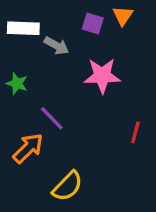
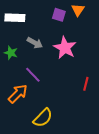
gray arrow: (56, 46) -> (35, 43), moved
pink star: (102, 76) -> (65, 48), turned 30

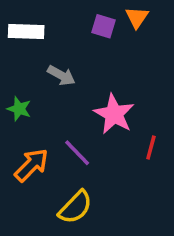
pink star: (65, 48) -> (114, 114), moved
green star: (11, 53) -> (19, 109), moved
purple line: (33, 75) -> (77, 153), moved

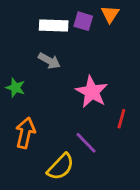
white rectangle: (26, 31) -> (54, 25), moved
purple line: (77, 153) -> (86, 143), moved
orange arrow: (31, 165) -> (25, 133), turned -32

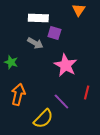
purple square: (83, 21) -> (54, 33), moved
red line: (121, 119) -> (87, 92), moved

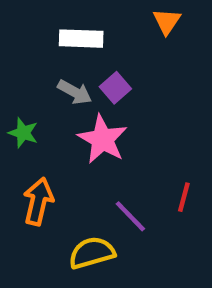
purple square: (54, 33) -> (115, 88), moved, turned 32
pink star: (65, 65) -> (103, 139), moved
yellow semicircle: (43, 119) -> (92, 253), turned -150

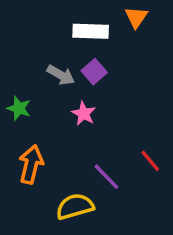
white rectangle: (81, 39) -> (91, 31), moved
pink star: (103, 139) -> (84, 114), size x0.6
red line: (184, 197) -> (150, 161), turned -55

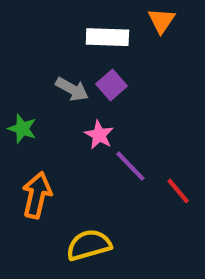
purple line: (106, 177) -> (130, 166), moved

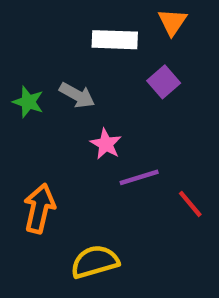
purple square: (112, 85) -> (164, 82), moved
green star: (22, 129) -> (28, 102), moved
purple line: (130, 166) -> (139, 177), turned -63

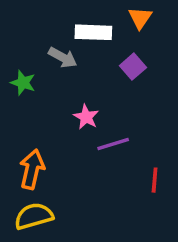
gray arrow: (77, 95) -> (63, 57), moved
red line: (190, 204) -> (155, 180), moved, turned 45
yellow semicircle: (95, 262) -> (34, 216), moved

